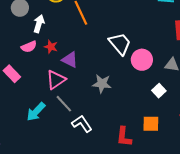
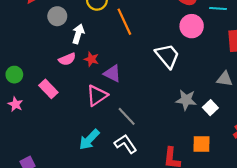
pink circle: (142, 60) -> (192, 26), moved
gray star: (102, 84) -> (186, 100), moved
gray line: (64, 104) -> (127, 116), moved
cyan arrow: (36, 112) -> (89, 140), moved

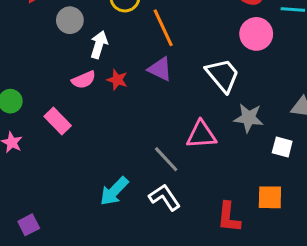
purple triangle: (112, 73) -> (160, 69), moved
pink triangle: (97, 95) -> (201, 135), moved, turned 30
gray star: (186, 100) -> (249, 118), moved
white square: (210, 108) -> (282, 147), turned -32

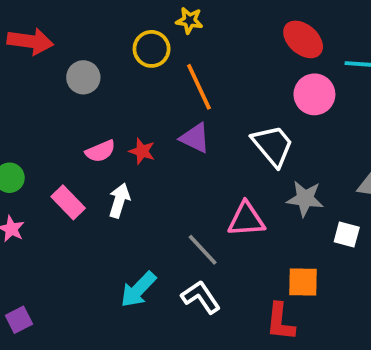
white arrow: (99, 45) -> (119, 200), moved
orange square: (270, 197) -> (303, 282), moved
purple square: (29, 225) -> (19, 320), moved

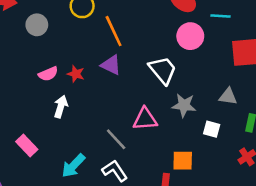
pink rectangle: (68, 202) -> (27, 146), moved

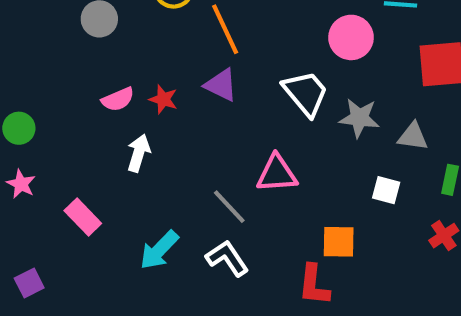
gray star: (184, 105) -> (359, 118), moved

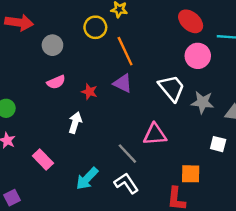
pink semicircle: (118, 99) -> (56, 82), moved

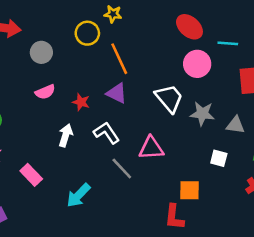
white L-shape: (126, 183) -> (106, 133), moved

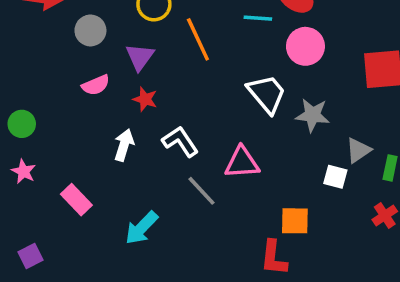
cyan line: (228, 43) -> (258, 18), moved
purple triangle: (117, 93) -> (140, 57), moved, turned 40
gray triangle: (235, 125) -> (358, 150), moved, turned -42

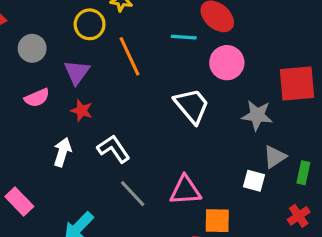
gray star: (313, 115) -> (257, 115), moved
pink triangle: (242, 163) -> (185, 190), moved

